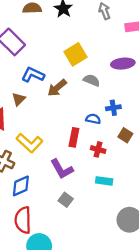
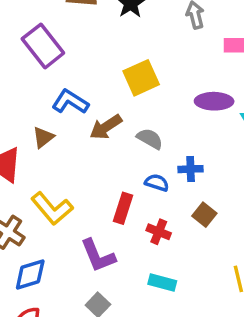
gray semicircle: (92, 80) -> (150, 139), moved

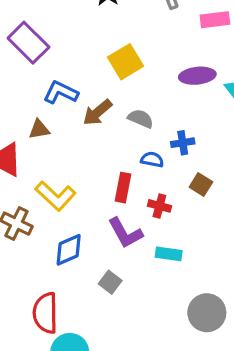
brown triangle: (43, 137) -> (39, 129), turned 35
purple L-shape: (98, 256) -> (125, 233), moved
blue diamond: (30, 275) -> (69, 250), moved

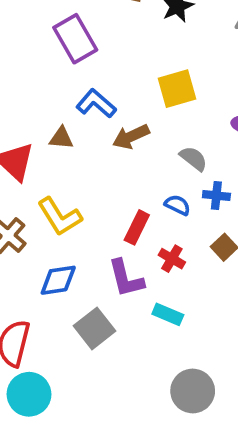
gray semicircle: (141, 119) -> (193, 158), moved
gray square: (110, 282) -> (95, 328), size x1.5

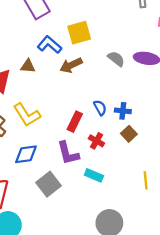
yellow square: (177, 89) -> (79, 33), moved
gray semicircle: (193, 158) -> (116, 59), moved
blue cross: (216, 195) -> (123, 111), moved
blue semicircle: (178, 205) -> (100, 108), turned 35

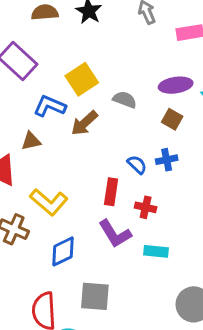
gray semicircle: (116, 59) -> (125, 100), moved
brown square: (129, 134) -> (172, 119), moved
gray square: (49, 184) -> (95, 296), moved, turned -30

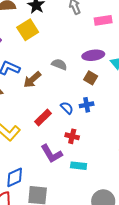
yellow square: (82, 79) -> (28, 30), moved
red rectangle: (111, 192) -> (43, 117), moved, turned 36
blue diamond: (63, 251) -> (15, 177), moved

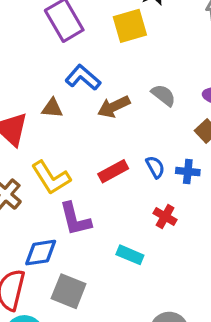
red cross: (72, 136) -> (165, 217), moved
purple L-shape: (52, 154) -> (75, 219), moved
cyan rectangle: (79, 166) -> (130, 255), moved

